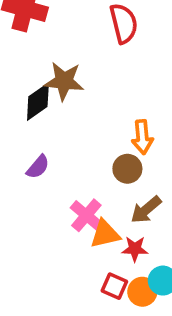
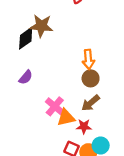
brown circle: (127, 169) -> (91, 78), moved

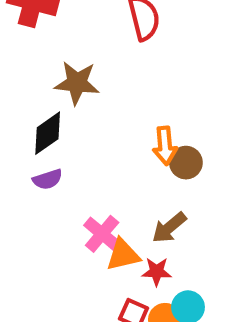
black diamond: (26, 38) -> (48, 133), moved
purple semicircle: (26, 77) -> (48, 179), turned 32
brown circle: (91, 78) -> (186, 163), moved

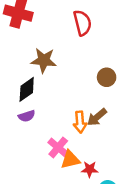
orange arrow: (165, 146) -> (80, 122), moved
brown circle: (186, 163) -> (107, 77), moved
brown arrow: (169, 228) -> (97, 117), moved

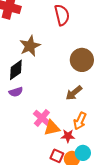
brown star: (44, 60) -> (30, 46), turned -30
brown circle: (107, 77) -> (82, 60), size x1.5
orange arrow: (80, 122) -> (80, 121), moved, turned 30

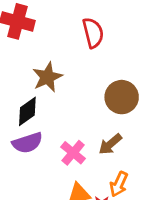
purple semicircle: (16, 92) -> (27, 143), size x1.5
pink cross: (42, 118) -> (73, 153), moved

